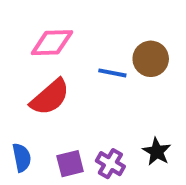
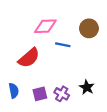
pink diamond: (52, 43) -> (45, 26), moved
brown circle: (151, 59) -> (89, 28), moved

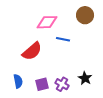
brown circle: (89, 28) -> (85, 15), moved

